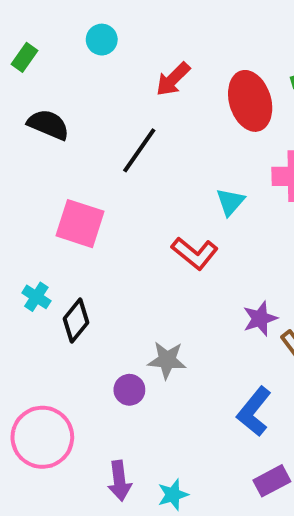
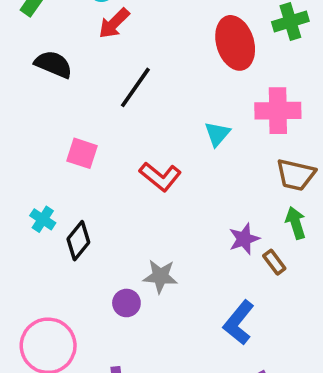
red arrow: (173, 79) -> (114, 23), moved
pink square: (80, 224) -> (82, 153), size x0.7
red L-shape: (195, 253) -> (160, 177), moved

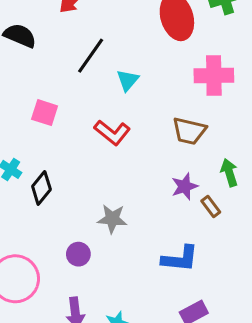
cyan triangle: (217, 134) -> (128, 80), moved
brown trapezoid: (296, 175) -> (189, 131), moved
purple circle: (126, 303) -> (78, 254), moved
blue L-shape: (239, 323) -> (180, 259), turned -123

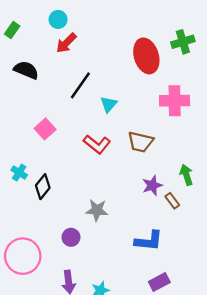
pink square: (45, 113) -> (45, 129), turned 30
brown trapezoid: (189, 131) -> (140, 142), moved

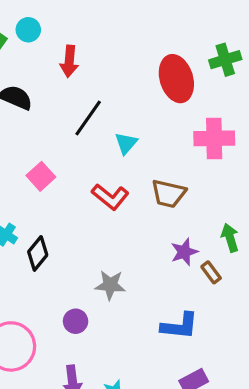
cyan circle: (58, 19) -> (28, 30), moved
red arrow: (66, 43) -> (69, 61), turned -40

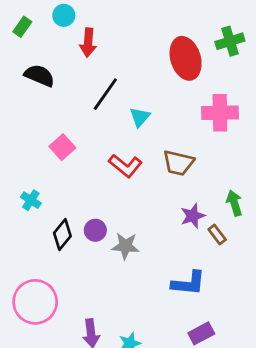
cyan circle: (28, 30) -> (64, 15), moved
black diamond: (38, 253) -> (62, 235), moved
purple circle: (76, 321) -> (95, 230), moved

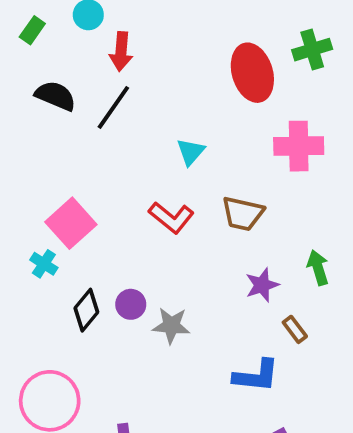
black line: (105, 94) -> (113, 107), moved
pink square: (62, 147) -> (71, 223), moved, size x1.4
brown rectangle: (217, 235) -> (295, 329), moved

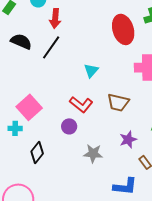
cyan cross: (44, 264) -> (15, 128), turned -32
purple circle: (131, 304) -> (69, 126), moved
gray star: (171, 326) -> (93, 153), moved

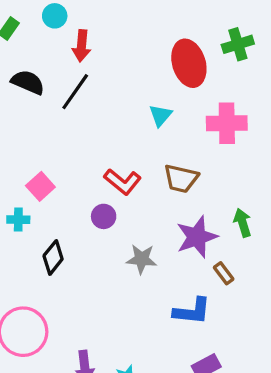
cyan triangle: (91, 70) -> (160, 115), moved
pink square: (29, 107) -> (40, 186), size x0.7
purple star: (128, 139) -> (197, 237), size x1.5

